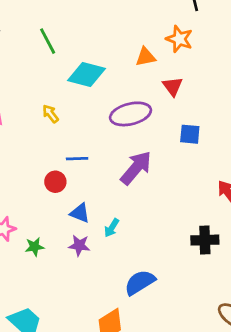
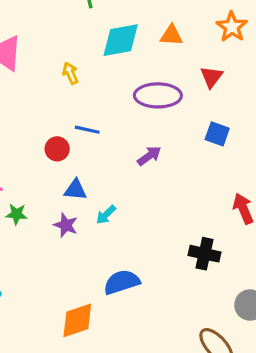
orange triangle: (146, 57) -> (171, 35), moved
cyan diamond: (86, 74) -> (121, 40), turned -39
purple arrow: (136, 168) -> (149, 156), size x0.6
blue triangle: (80, 213) -> (75, 190), turned -30

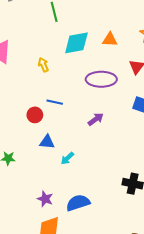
purple star: (66, 225) -> (45, 199), moved

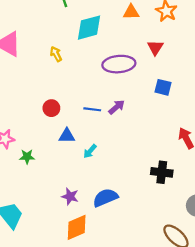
orange triangle: (110, 40) -> (131, 12), moved
blue line: (55, 102) -> (92, 109), moved

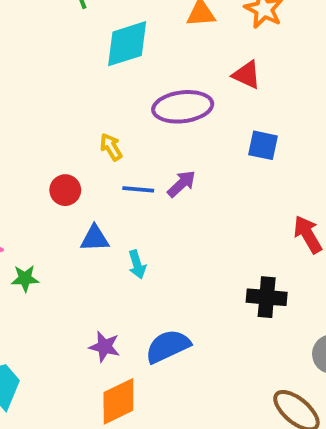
red triangle: (155, 48) -> (247, 75), turned -35
yellow arrow: (56, 54) -> (111, 147), moved
cyan arrow: (90, 151) -> (137, 264), turned -56

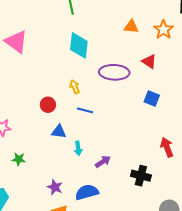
cyan diamond: (127, 44) -> (79, 45), moved, turned -76
purple arrow: (182, 184) -> (103, 162), moved
green star: (25, 278) -> (19, 159), moved

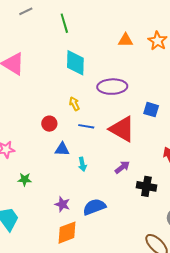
red triangle: (149, 61) -> (122, 129), moved, size x1.8
purple arrow: (103, 162) -> (122, 167), moved

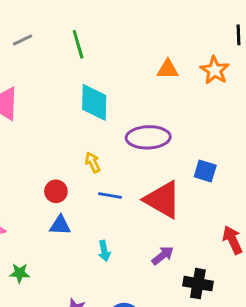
gray line: (26, 11) -> (23, 40), moved
blue triangle: (62, 149) -> (60, 225), moved

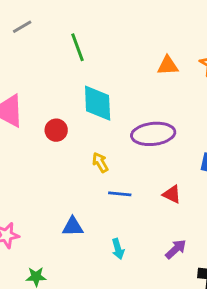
gray line: (23, 40) -> (22, 27), moved
red circle: (56, 191) -> (56, 130), moved
red triangle: (163, 200) -> (172, 194), size x0.5

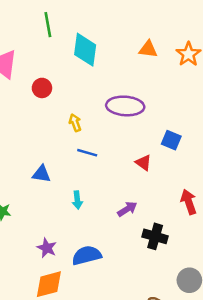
green line: (78, 47) -> (48, 25), moved
cyan diamond: (98, 103) -> (85, 50), moved
red triangle: (172, 194) -> (143, 163), moved

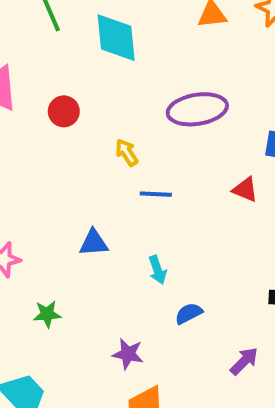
purple arrow: (127, 209) -> (244, 361), moved
blue semicircle: (87, 255) -> (189, 313), moved, size x0.6

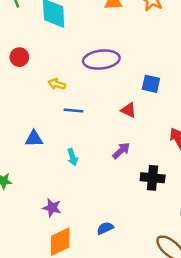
yellow arrow: (127, 153) -> (57, 84), turned -42
blue semicircle: (189, 313) -> (105, 228), moved
purple arrow: (244, 361) -> (121, 151), moved

